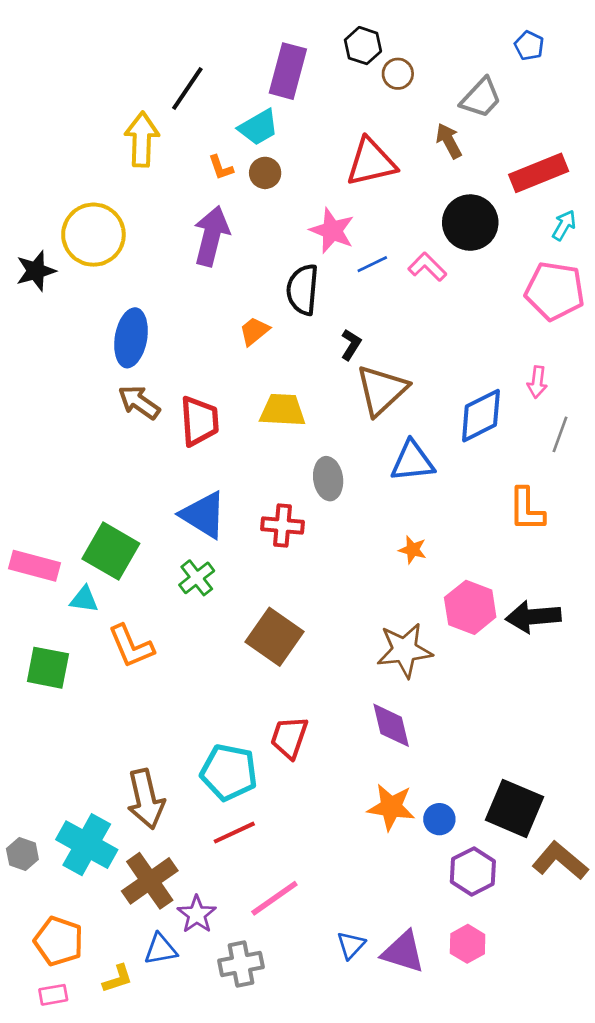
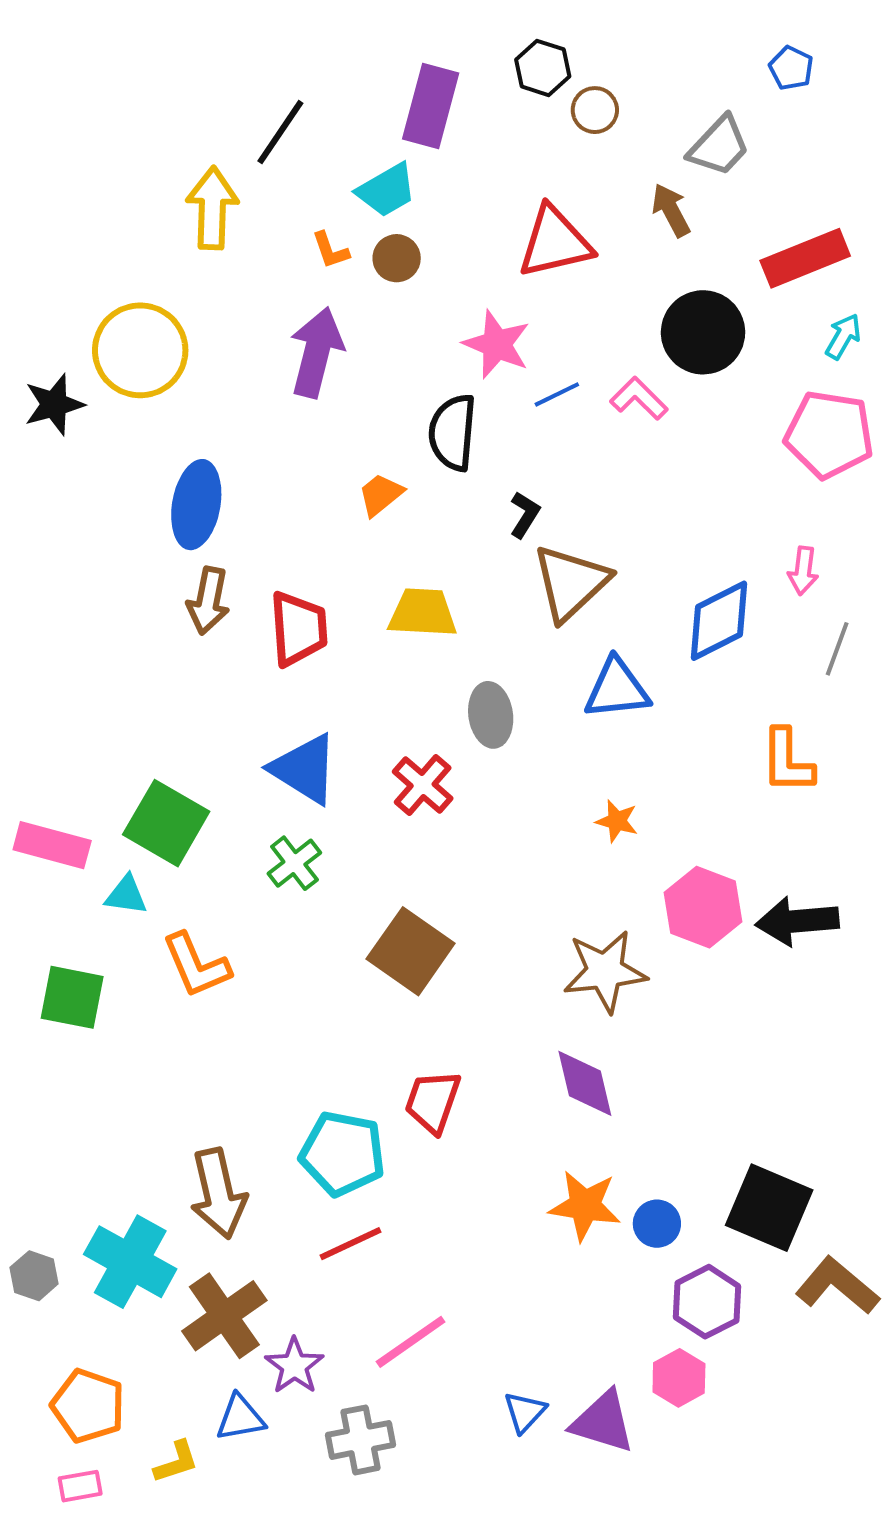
brown arrow: (139, 402) -> (208, 601), turned -114
red cross: (283, 526) -> (423, 785), turned 36
pink hexagon: (468, 944) -> (679, 1378), moved

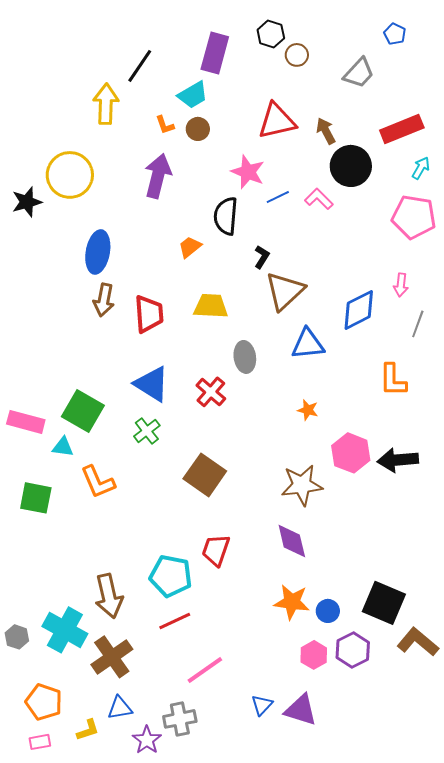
brown arrow: (671, 210) -> (326, 131), moved
purple star: (294, 1366) -> (147, 740), moved
pink hexagon: (679, 1378) -> (314, 655), moved

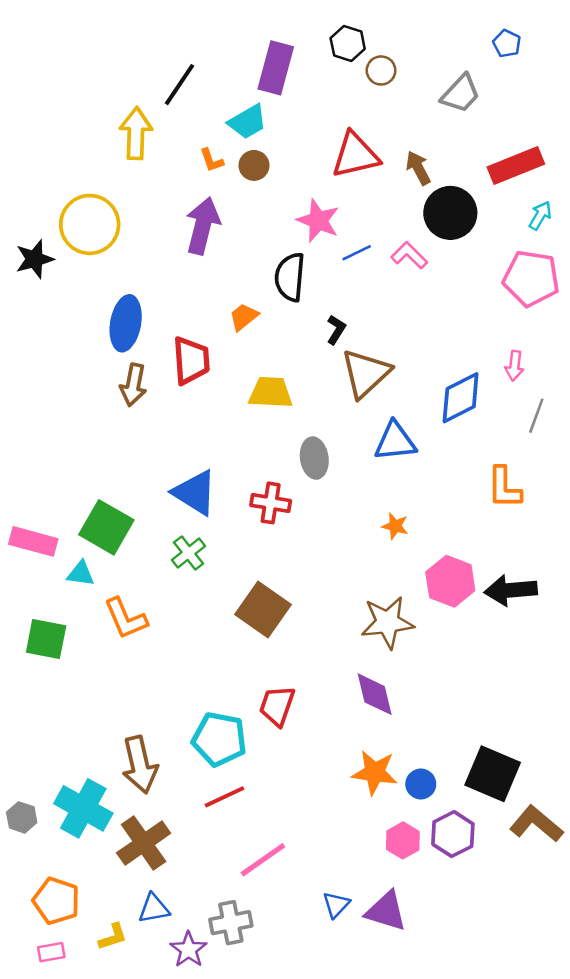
red trapezoid: (149, 314) -> (191, 360), moved
red cross: (211, 392) -> (271, 503), turned -32

